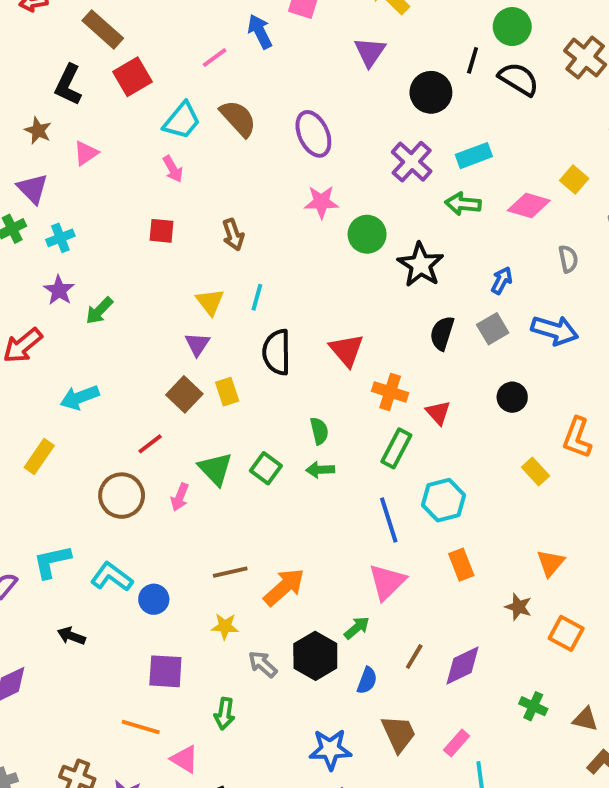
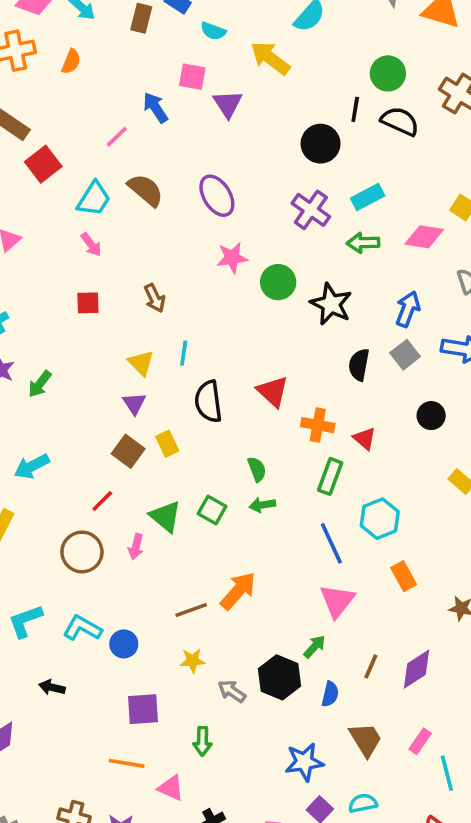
purple triangle: (370, 52) -> (228, 104), moved
blue arrow: (502, 280) -> (408, 309), size x1.4
orange arrow: (284, 587) -> (238, 591), moved

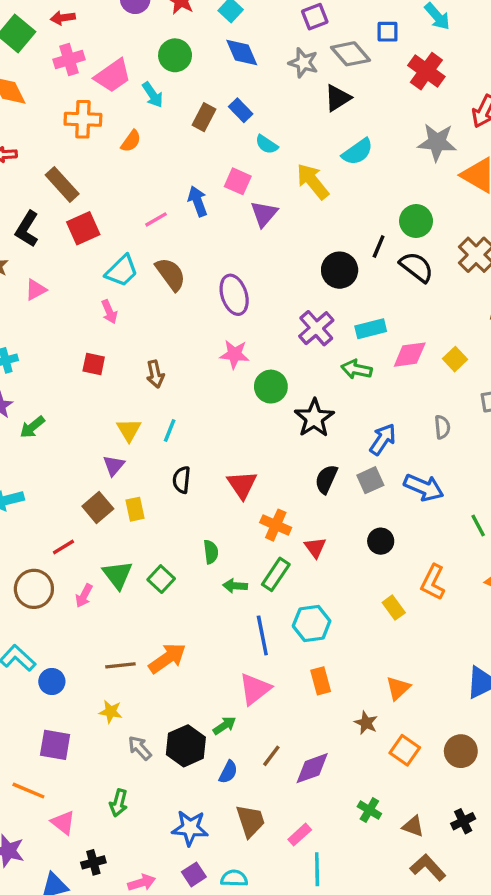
pink diamond: (424, 237) -> (410, 355), moved, turned -30
black semicircle: (208, 402) -> (182, 480), size x0.7
green arrow: (262, 505) -> (235, 586), moved
green arrow: (202, 741) -> (119, 803), moved

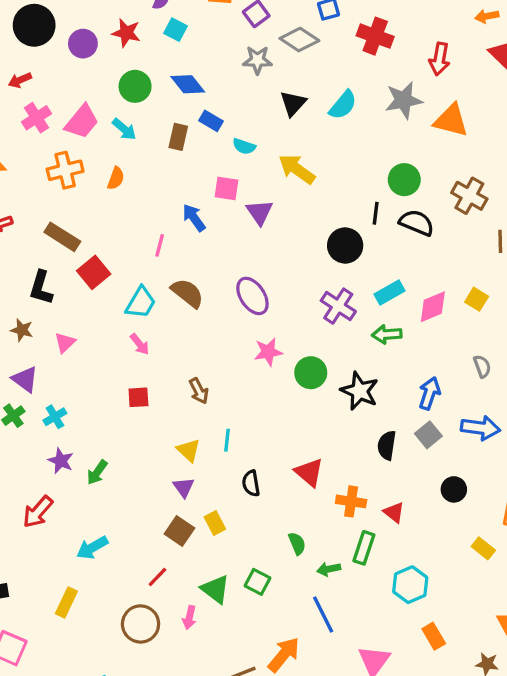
blue diamond: (242, 53) -> (188, 84), moved
black triangle: (338, 98) -> (293, 103), moved
cyan semicircle: (357, 152) -> (343, 105), moved
pink line: (156, 219) -> (160, 245), turned -30
blue line: (262, 635) -> (323, 615), moved

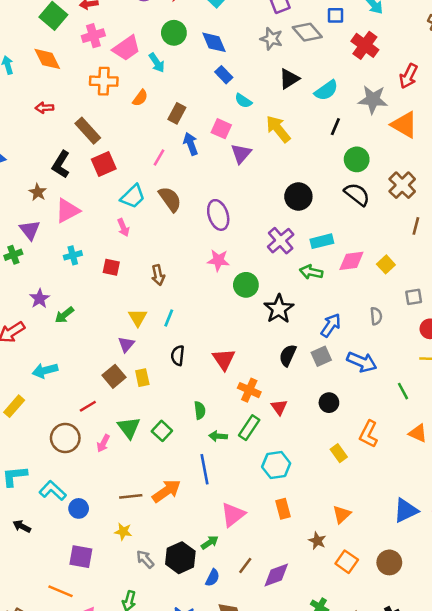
brown rectangle: (178, 137) -> (177, 113), moved
black line: (376, 213) -> (335, 127), moved
pink triangle: (65, 343) -> (67, 211), size x1.5
cyan cross: (55, 417) -> (73, 255), moved

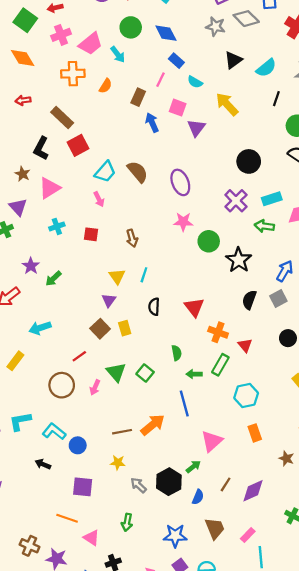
pink line: (159, 157) -> (161, 80), moved
black arrow: (22, 526) -> (43, 464), moved

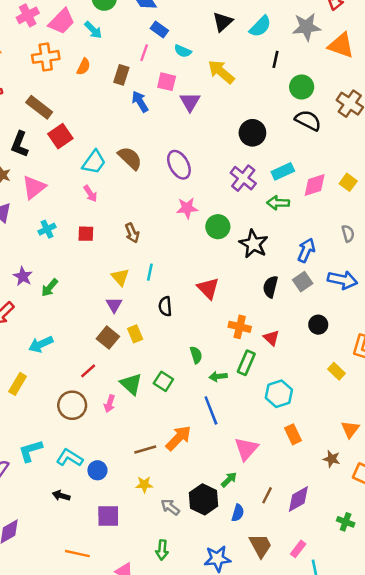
red triangle: (194, 307) -> (208, 288), moved
orange line: (67, 518) -> (77, 554), moved

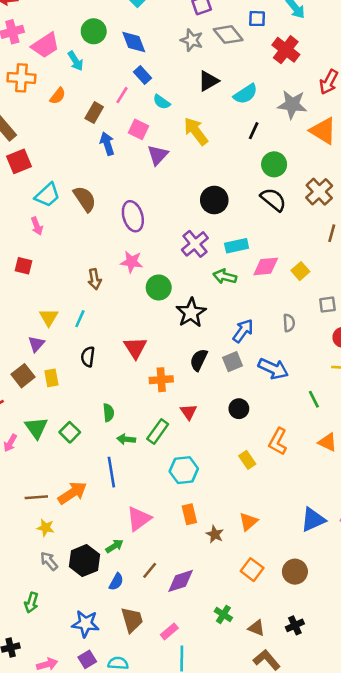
brown arrow: (132, 233) -> (95, 279), moved
orange cross: (240, 327) -> (161, 380), moved, turned -30
brown star: (332, 459) -> (215, 534), moved
yellow star: (144, 484) -> (46, 528), moved

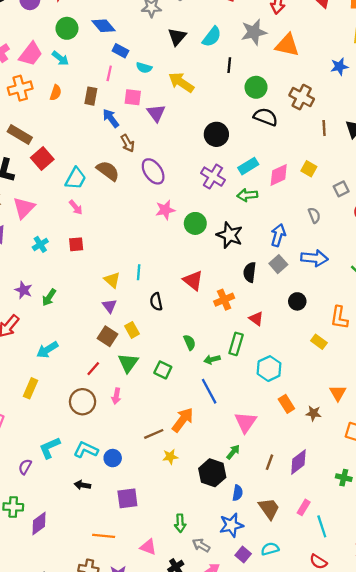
brown arrow: (95, 279) -> (128, 143), moved
green triangle: (36, 428) -> (128, 363), moved, turned 30
gray arrow: (49, 561) -> (201, 545), moved
blue semicircle: (116, 582) -> (238, 493), moved

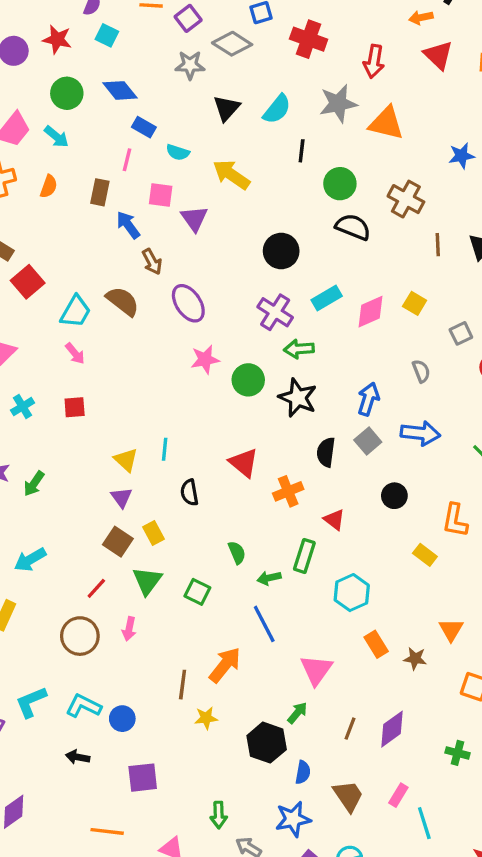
green arrow: (247, 195) -> (299, 349), moved
brown line: (154, 434) -> (183, 685), turned -60

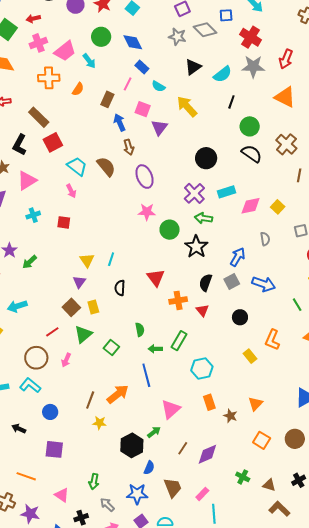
gray star: (338, 103) -> (253, 67), moved
cyan trapezoid: (76, 312) -> (77, 166), turned -95
gray semicircle: (421, 371) -> (265, 239), moved
red triangle: (334, 520) -> (202, 310), moved
cyan L-shape: (84, 706) -> (30, 385), moved

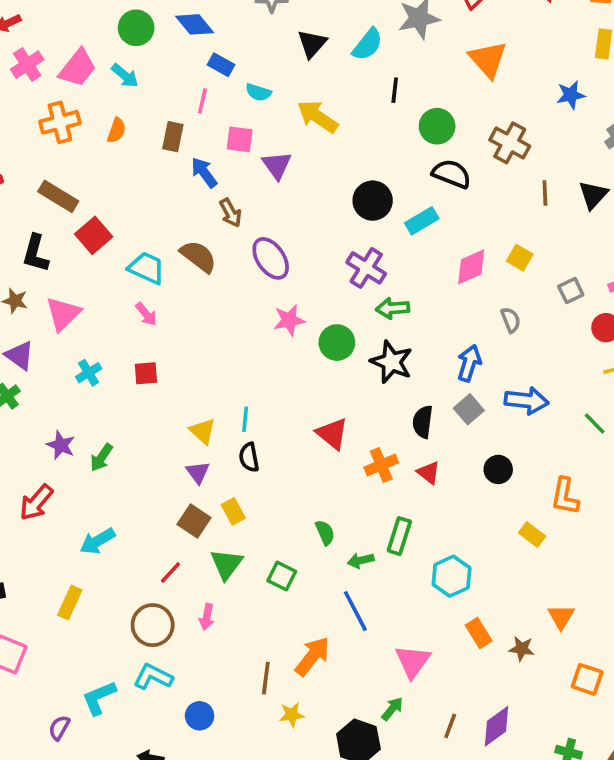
orange triangle: (285, 97) -> (488, 59), turned 35
cyan rectangle: (227, 192) -> (422, 221), moved
black semicircle: (120, 288) -> (249, 457), moved

